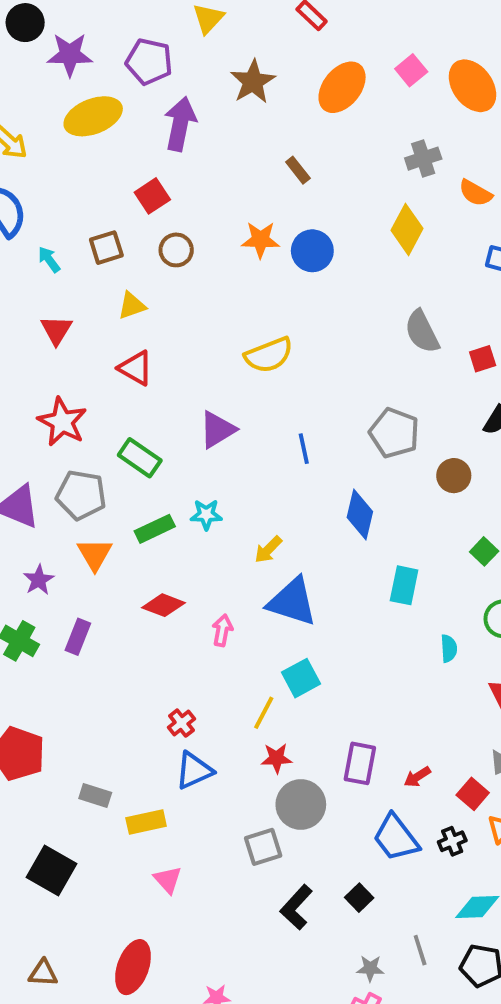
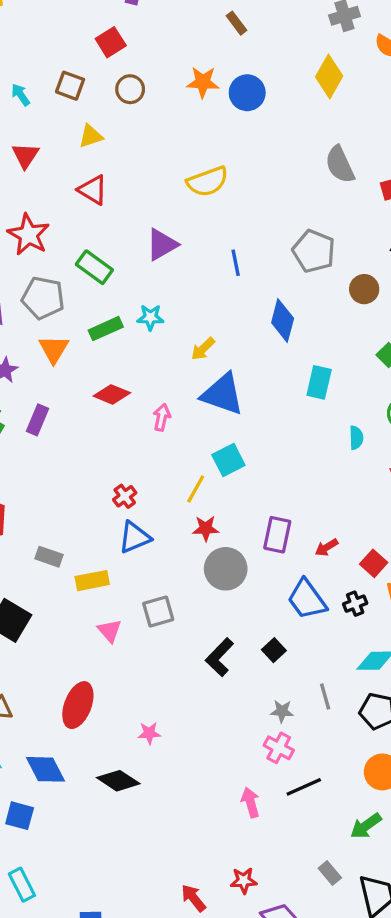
brown square: (106, 248) -> (70, 86), turned 36
gray square: (263, 847) -> (158, 612), moved

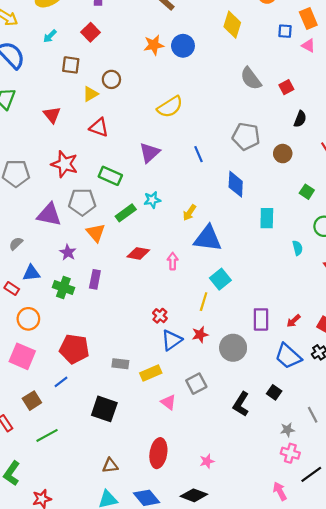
brown circle: (130, 89) -> (111, 79), moved
cyan arrow: (21, 95) -> (50, 36), moved, turned -88
red star: (206, 528) -> (200, 335), moved

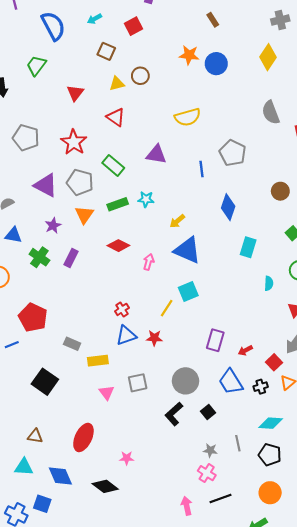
gray pentagon: (246, 136) -> (233, 153), moved
purple triangle: (150, 153) -> (156, 154), turned 35
gray circle: (233, 348) -> (185, 381), moved

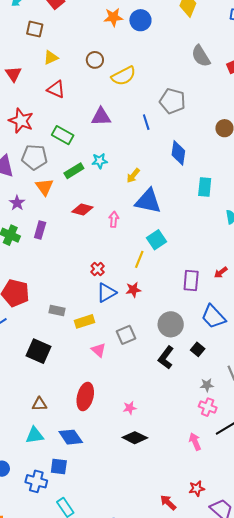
brown circle: (140, 76) -> (95, 60), moved
red arrow: (245, 350) -> (221, 272), moved
black diamond: (105, 486) -> (135, 438), moved

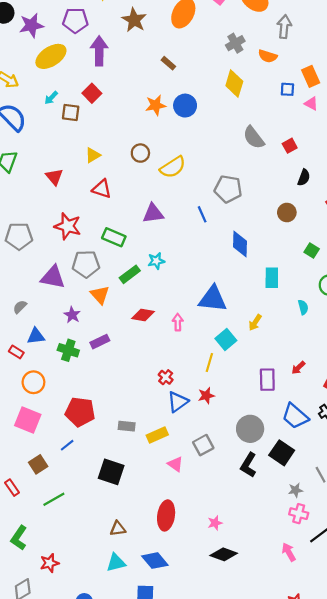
brown square: (35, 29) -> (71, 113), moved
yellow arrow: (133, 176) -> (255, 322), moved
purple rectangle: (40, 230) -> (100, 342), turned 54
black square: (198, 349) -> (282, 453), size x1.6

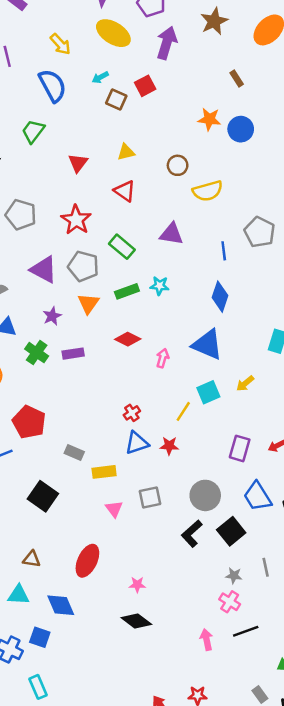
yellow ellipse: (51, 56) -> (113, 33), turned 48
blue diamond: (240, 244) -> (220, 297), moved

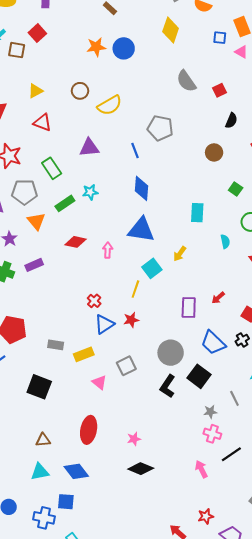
green rectangle: (122, 247) -> (52, 168), turned 30

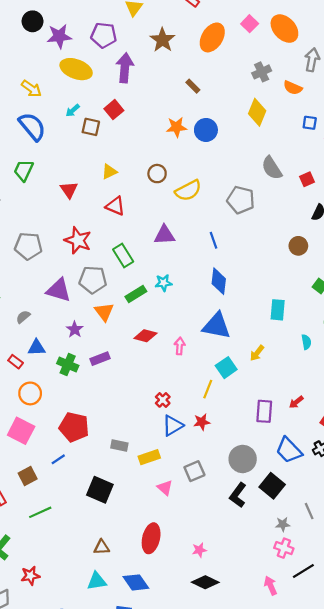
gray pentagon: (160, 128) -> (241, 200), moved

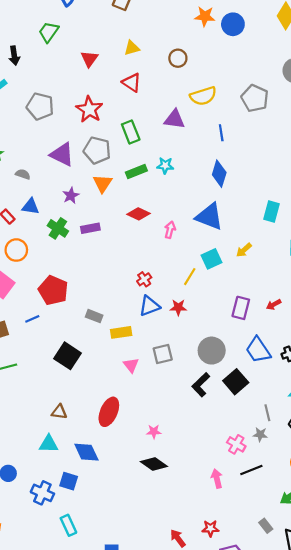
yellow semicircle: (188, 190) -> (203, 96), moved
gray semicircle: (23, 317) -> (23, 174), turned 48
gray star: (283, 524) -> (260, 434), moved

